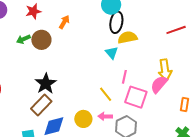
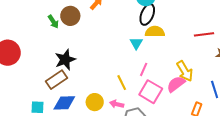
green arrow: (23, 39) -> (53, 22), moved, turned -112
yellow arrow: (165, 70) -> (185, 71), turned -35

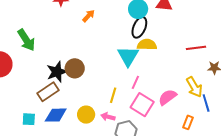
brown circle: (70, 16) -> (75, 68), moved
green arrow: (53, 22) -> (26, 40), moved, size x1.6
cyan triangle: (136, 43) -> (128, 56), size x1.6
yellow arrow: (185, 71) -> (194, 87), moved
yellow line: (122, 83) -> (113, 95), turned 42

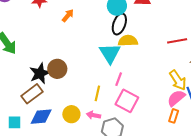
pink semicircle: (167, 97) -> (176, 98), moved

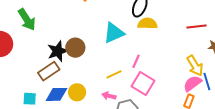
cyan triangle: (110, 53) -> (114, 33), moved, turned 35
yellow line: (97, 93) -> (114, 74), turned 49
yellow circle: (71, 114) -> (77, 92), moved

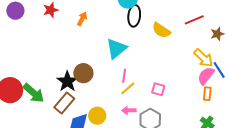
green arrow: (27, 19) -> (34, 93), moved
yellow semicircle: (147, 24) -> (161, 30), moved, turned -132
pink line: (136, 61) -> (124, 76), moved
pink square: (143, 83) -> (158, 89), size x0.6

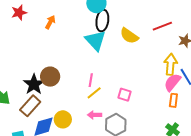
cyan triangle: (116, 49) -> (95, 40), moved, turned -35
yellow arrow: (203, 58) -> (171, 64), turned -130

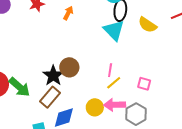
pink arrow: (95, 115) -> (115, 105), size x1.5
yellow circle: (63, 119) -> (95, 107), moved

